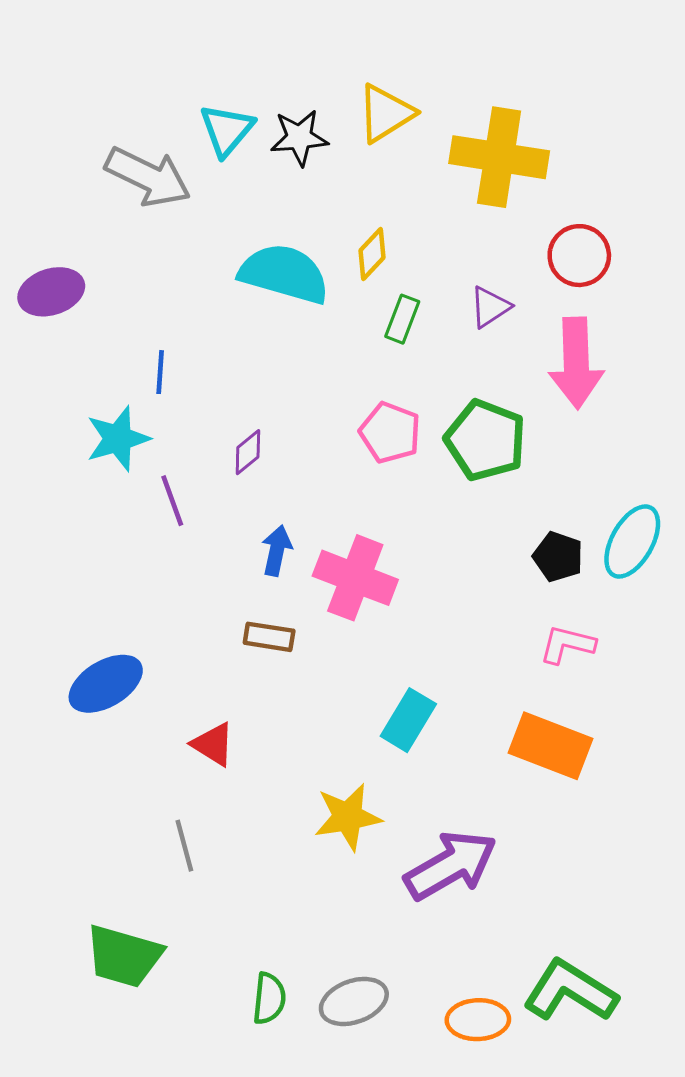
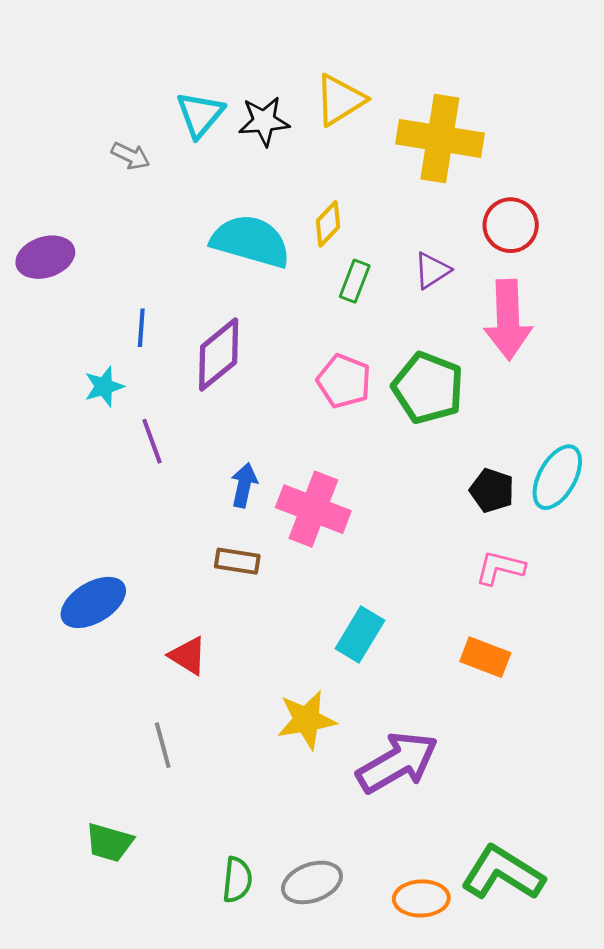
gray arrow: (148, 177) -> (131, 156), size x0.5
cyan star: (118, 439) -> (104, 386), size x0.7
purple diamond: (248, 452) -> (219, 354), moved, size x1.8
orange rectangle: (551, 746) -> (485, 657), size x0.7
green trapezoid: (124, 956) -> (109, 842), size x0.7

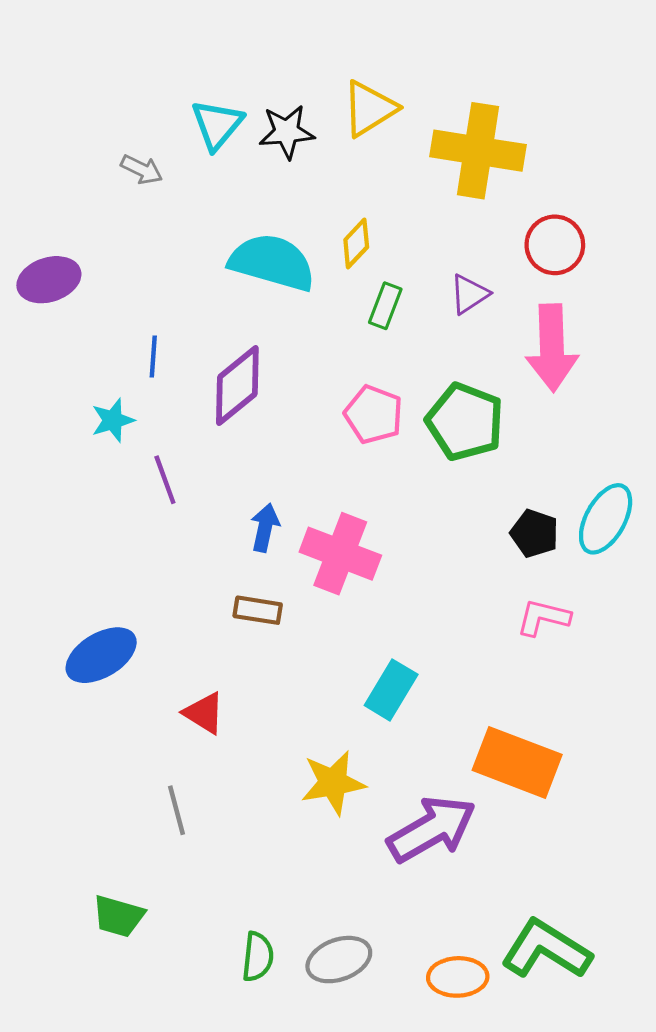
orange rectangle: (485, 657) -> (517, 762), moved, size x1.6

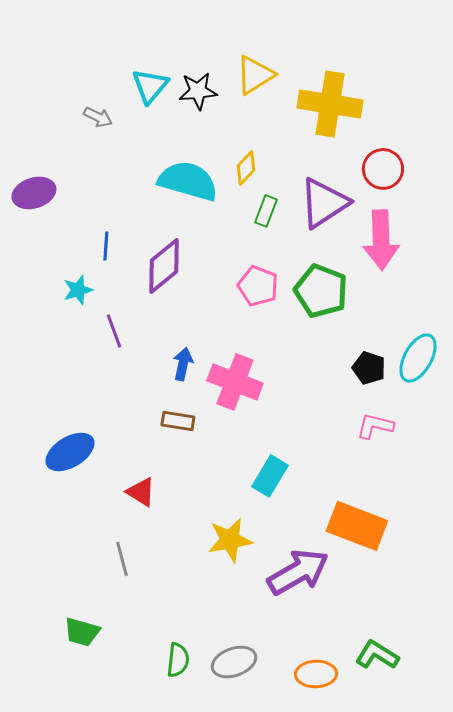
purple triangle: (469, 294) -> (324, 203), size x1.8
green L-shape: (546, 949) -> (377, 655), size x0.7

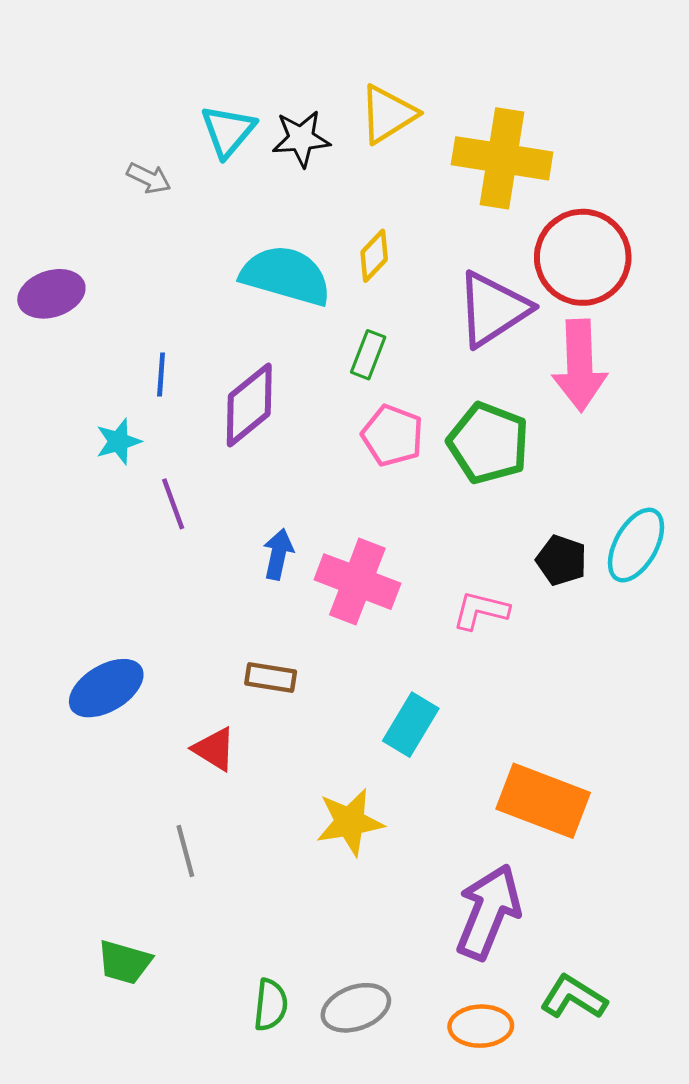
red circle: (383, 169) -> (583, 257), size x1.5
green rectangle: (266, 211) -> (368, 355), moved
brown rectangle: (178, 421) -> (271, 677), moved
pink L-shape: (375, 426) -> (481, 610), moved
purple arrow: (298, 572) -> (488, 912), moved, turned -38

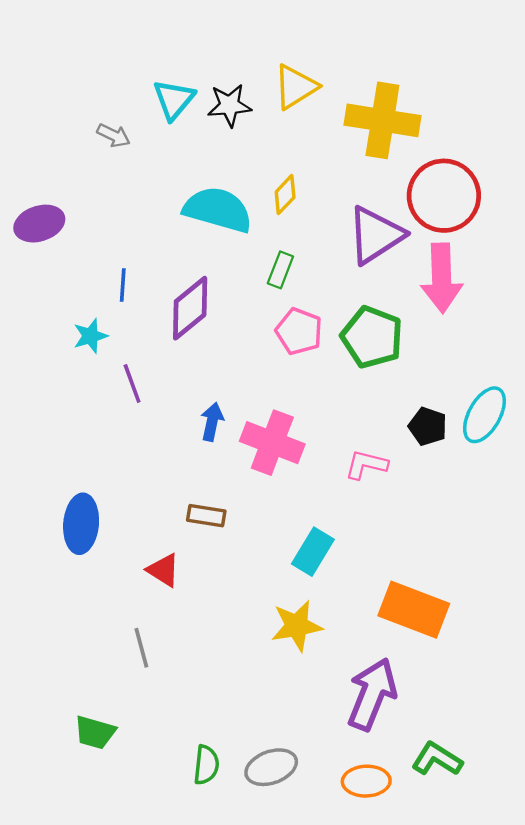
blue ellipse: (106, 688) -> (81, 524), turned -54
yellow star: (350, 822) -> (297, 626), moved

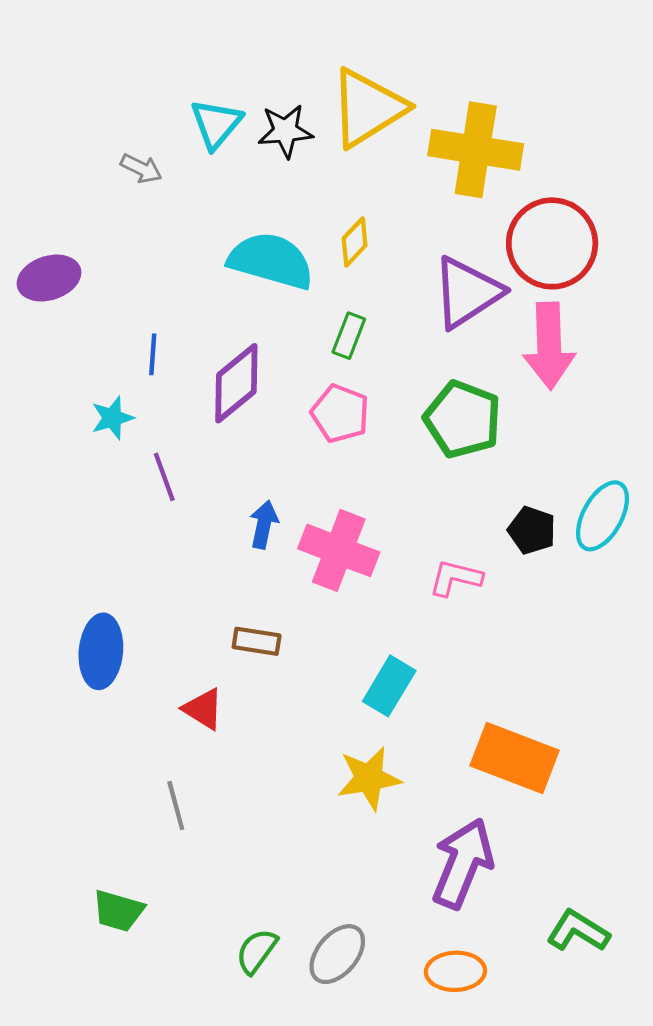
yellow triangle: (296, 87) -> (368, 108), size x1.4
pink pentagon: (299, 331) -> (340, 414), moved
green L-shape: (437, 759) -> (578, 931), moved
green semicircle: (206, 765) -> (257, 951), turned -150
gray ellipse: (271, 767) -> (337, 954), turned -30

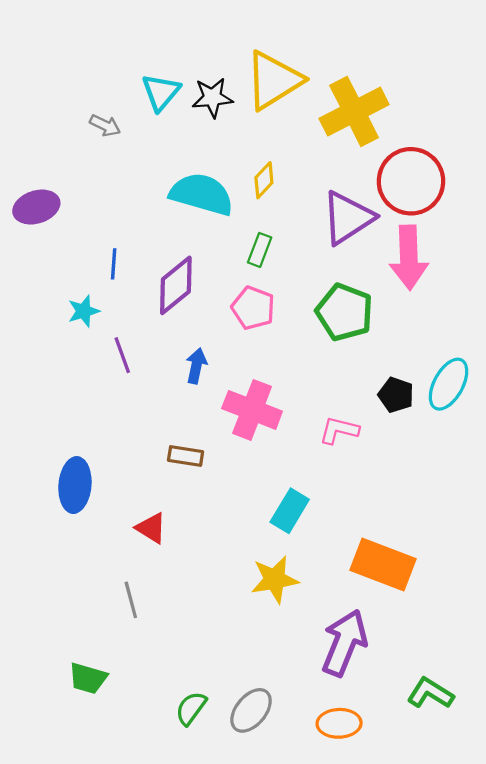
yellow cross: (476, 150) -> (354, 111), turned -36
blue arrow: (264, 525) -> (196, 366), moved
brown rectangle: (257, 641) -> (186, 456), moved

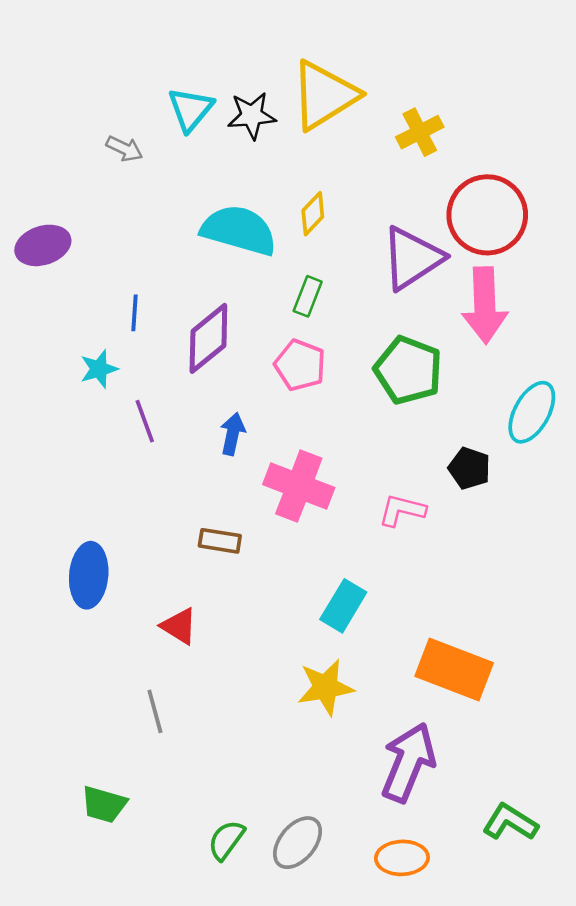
yellow cross: (354, 111) -> (420, 132), size x0.6
cyan ellipse: (449, 384) -> (532, 412), moved

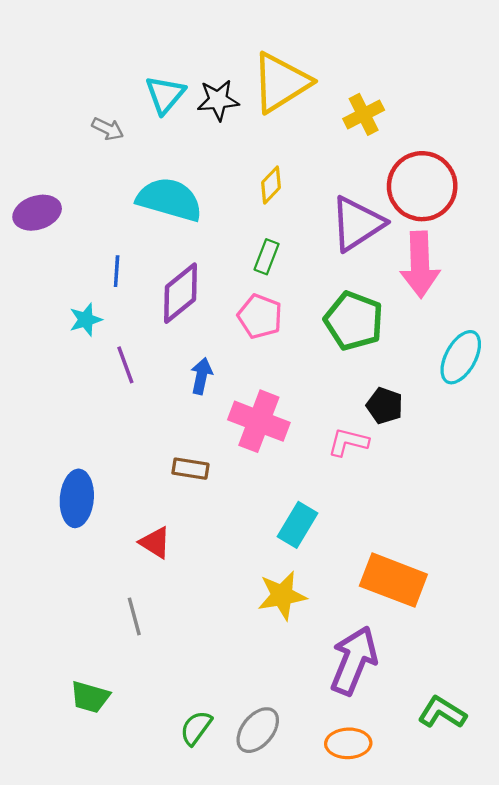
cyan semicircle: (239, 230) -> (169, 199), moved
black pentagon: (469, 468) -> (385, 406), moved

